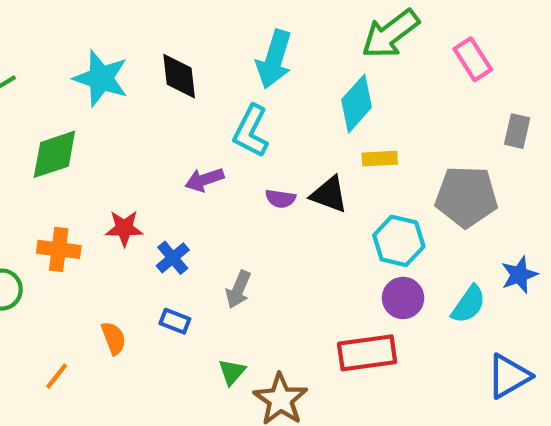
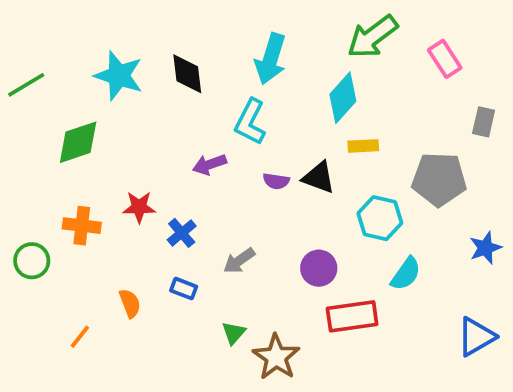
gray arrow: (238, 290) -> (239, 261), turned 32
purple circle: (403, 298) -> (319, 268), moved
cyan semicircle: (469, 304) -> (406, 274), moved

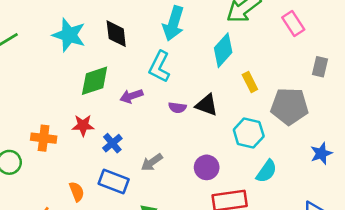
green diamond: (78, 142) -> (95, 81), moved
yellow rectangle: (363, 146) -> (250, 82), moved, turned 66
blue rectangle: (184, 289) -> (114, 181), size x1.6

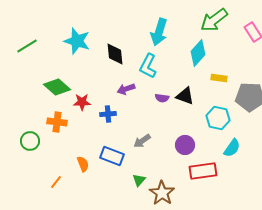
black diamond: (116, 34) -> (115, 54), moved
green diamond: (95, 81) -> (57, 87), moved, turned 60
yellow rectangle: (250, 82) -> (219, 78), turned -56
red star: (83, 125) -> (82, 102), moved
blue cross: (112, 143) -> (108, 114), moved, turned 35

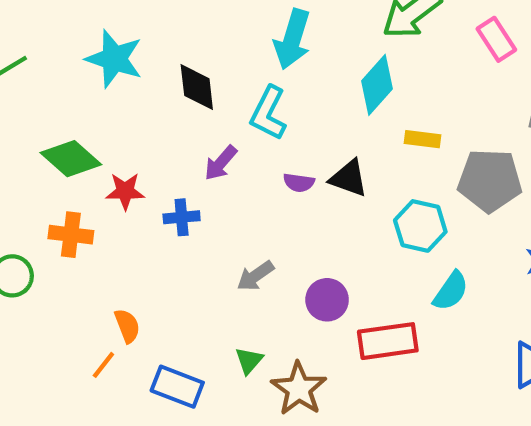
purple arrow: (126, 89) -> (221, 163), turned -30
purple circle: (185, 145) -> (327, 300), moved
blue rectangle: (112, 156) -> (177, 387), moved
orange line: (56, 182) -> (103, 365), moved

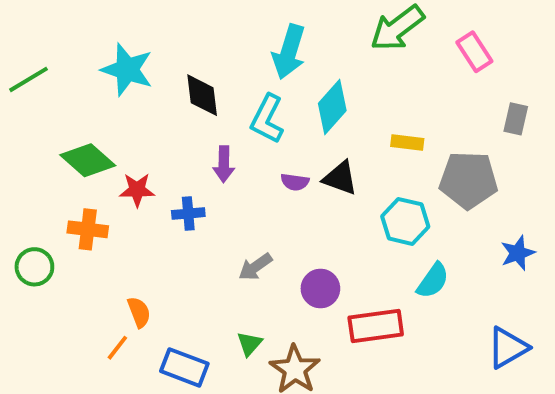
cyan diamond: (377, 85) -> (332, 107), moved
purple arrow: (221, 163) -> (224, 164), turned -40

